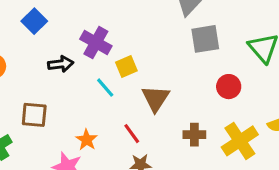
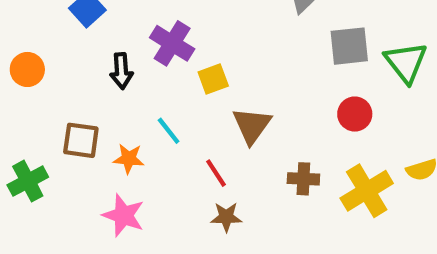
gray square: (205, 39) -> (349, 46), moved
black arrow: (61, 64) -> (121, 71), turned 90
cyan line: (105, 88) -> (169, 131), moved
orange star: (87, 140) -> (129, 159), moved, turned -30

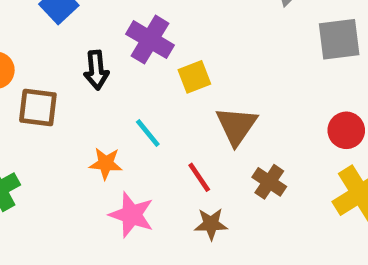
red circle: (355, 114) -> (346, 130), moved
brown square: (81, 140) -> (38, 108), moved
brown cross: (303, 179) -> (269, 182), moved, turned 32
pink star: (123, 215) -> (132, 215), moved

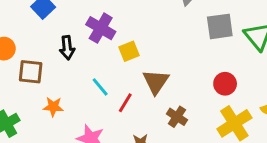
orange star: (106, 163) -> (53, 107), moved
red line: (199, 177) -> (125, 103), moved, turned 66

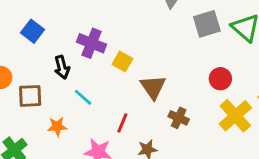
yellow square: (129, 51) -> (122, 61), turned -30
cyan line: (100, 87) -> (83, 97), moved
red line: (125, 103) -> (122, 123), moved

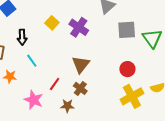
purple cross: (92, 43) -> (79, 27), moved
yellow square: (122, 61) -> (52, 23), moved
brown cross: (179, 118) -> (80, 88), moved

